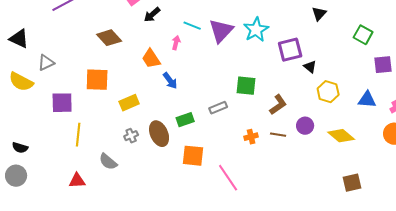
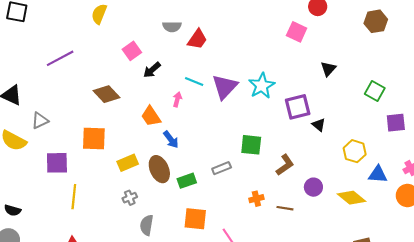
yellow hexagon: (328, 92) -> (355, 151), moved
blue triangle: (367, 100) -> (378, 174), moved
brown ellipse: (159, 134) -> (159, 169), moved
brown line: (278, 135) -> (285, 208), moved
gray semicircle: (108, 162) -> (147, 225), moved, turned 60

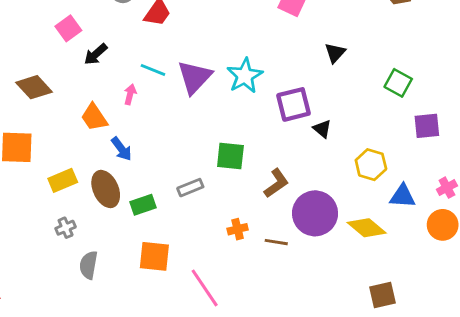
purple circle: (313, 187) -> (315, 213), size x1.8

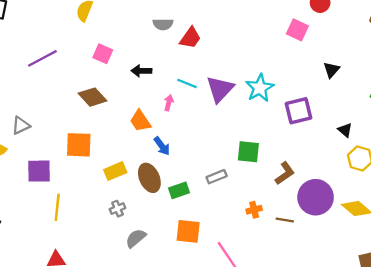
pink square: (68, 28) -> (103, 54), moved, turned -30
black arrow: (96, 54) -> (141, 71), turned 42
black triangle: (322, 129) -> (345, 130), moved
gray semicircle: (88, 265) -> (136, 238), turned 40

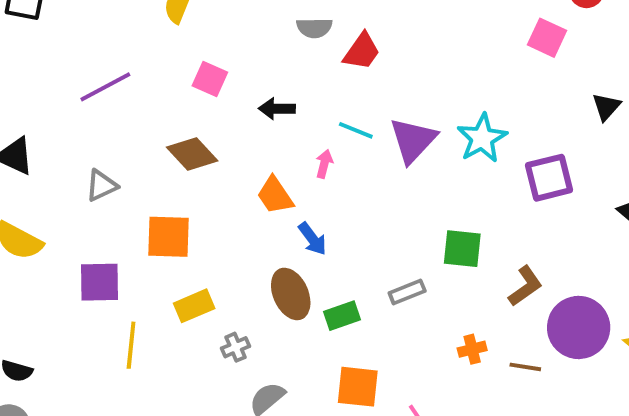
gray triangle: (21, 126) -> (101, 186), moved
yellow rectangle: (115, 171) -> (194, 306), moved

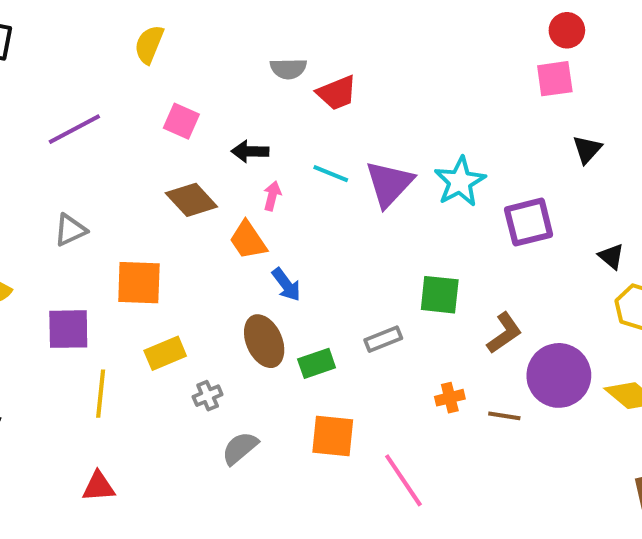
pink square: (547, 38) -> (555, 79), moved, turned -33
red trapezoid: (362, 51) -> (337, 93), turned 33
brown diamond: (192, 154) -> (191, 200), moved
pink arrow: (324, 164) -> (272, 196), moved

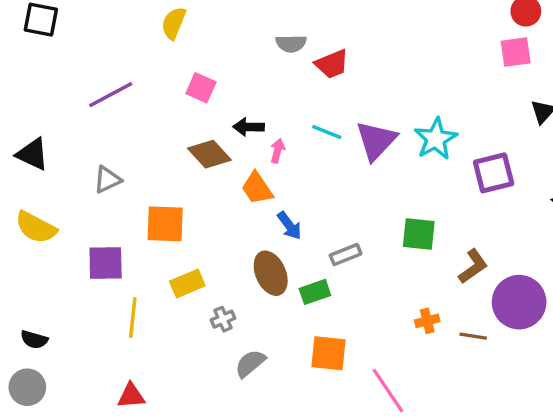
black arrow: (250, 151) -> (249, 127), moved
gray rectangle: (383, 339) -> (346, 255), moved

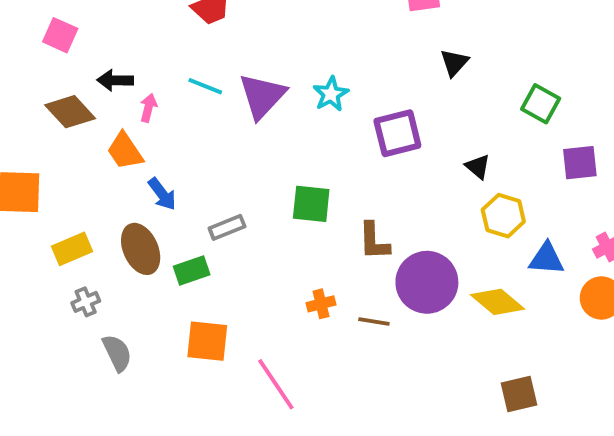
cyan star: (436, 139) -> (331, 94), size x0.7
brown L-shape: (473, 266) -> (374, 241), turned 123
yellow rectangle: (187, 283) -> (72, 249), moved
gray semicircle: (250, 363) -> (117, 353), turned 104

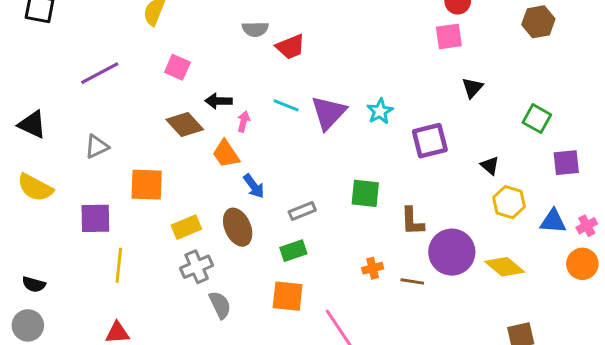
blue triangle: (546, 259) -> (553, 221), moved
green rectangle: (192, 271) -> (293, 251), moved
gray cross: (86, 302) -> (197, 267), size x1.5

